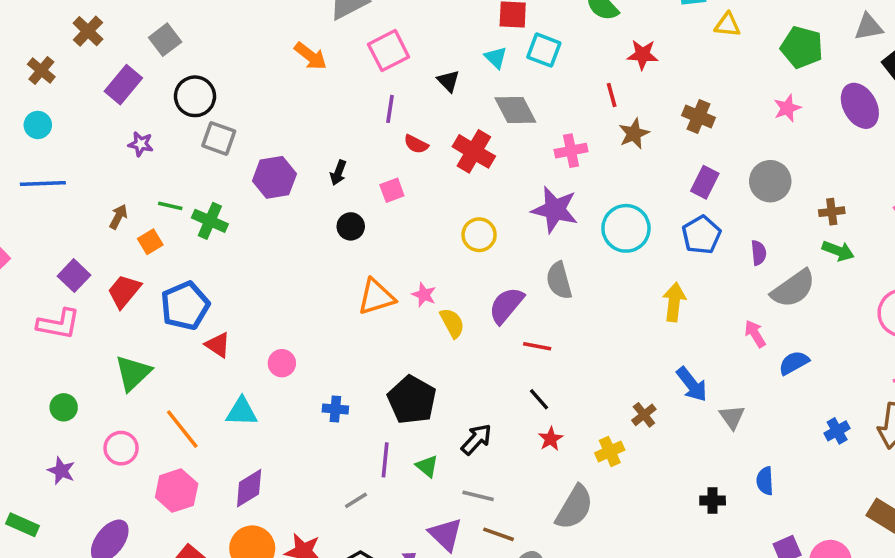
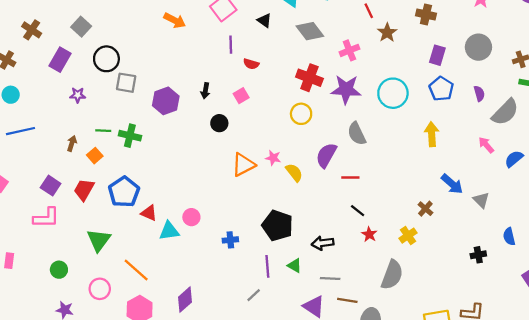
red cross: (474, 151) -> (309, 78), moved
cyan triangle: (242, 412) -> (169, 231), moved
black arrow: (476, 439) -> (323, 243), turned -130

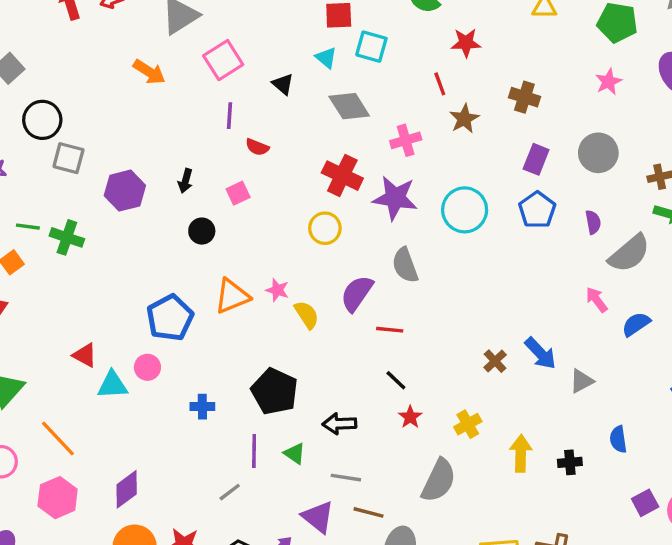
yellow arrow: (432, 134) -> (521, 453), moved
blue pentagon: (124, 192) -> (170, 318), moved
gray triangle: (481, 200) -> (582, 381), turned 42
brown cross: (425, 209) -> (495, 361), moved

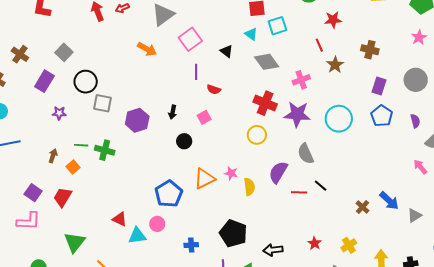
cyan square: (371, 47) -> (277, 26), turned -30
yellow semicircle: (307, 315) -> (249, 187), turned 30
black line: (396, 380) -> (321, 186), moved

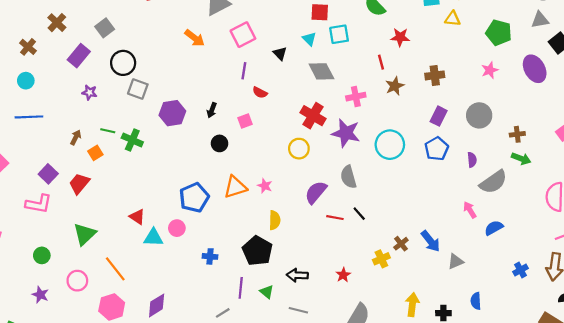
brown cross: (370, 50) -> (435, 75), turned -30
yellow semicircle: (249, 187) -> (275, 220), moved
yellow cross: (349, 245) -> (381, 259), moved

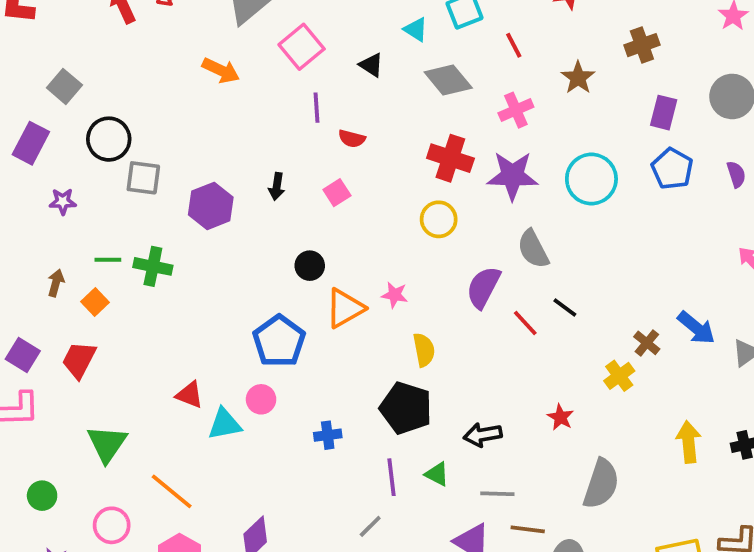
red line: (381, 62) -> (514, 45), moved
black circle: (219, 143) -> (310, 266), moved
red line: (335, 218) -> (525, 323), turned 49

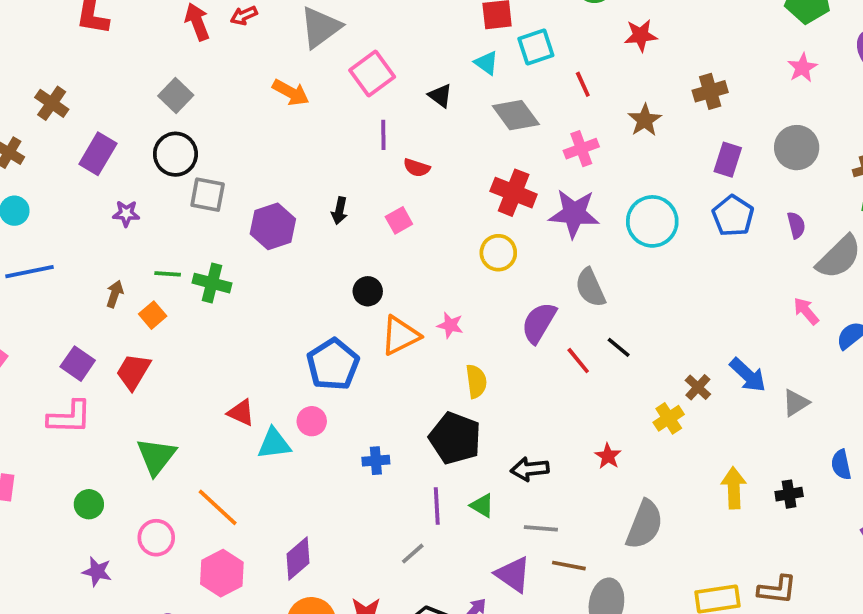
gray square: (64, 86) -> (176, 96), moved

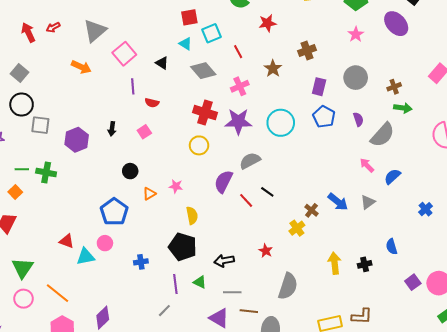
gray semicircle: (590, 288) -> (250, 161), turned 90
orange triangle: (400, 336) -> (149, 194), size x0.6
gray triangle: (796, 403) -> (368, 202), moved
pink circle: (156, 538) -> (23, 299), moved

